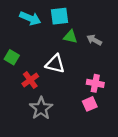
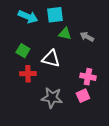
green square: (12, 57) -> (23, 51), moved
red cross: (30, 80) -> (28, 74), turned 35
gray star: (41, 108) -> (52, 98), moved, turned -30

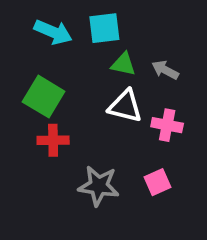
green square: (23, 51) -> (44, 97), size x1.5
white triangle: (51, 59) -> (125, 106), moved
pink cross: (88, 77) -> (167, 125), moved

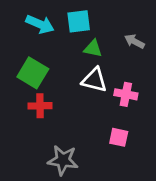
gray arrow: (165, 70) -> (134, 41), moved
pink square: (158, 182) -> (119, 137), turned 36
gray star: (99, 186) -> (63, 160), moved

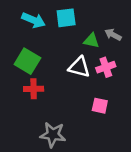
green triangle: (93, 49) -> (91, 41), moved
pink cross: (126, 94) -> (106, 67), moved, turned -30
pink square: (119, 137) -> (100, 106), moved

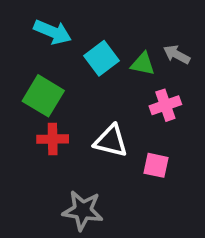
cyan square: (66, 18) -> (101, 58), moved, turned -30
white triangle: (79, 67) -> (111, 141), moved

